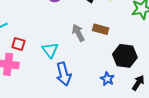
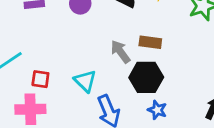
black hexagon: (125, 56) -> (146, 77), moved
blue star: (107, 79) -> (157, 110), moved

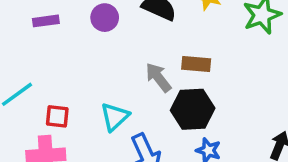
cyan triangle: (85, 81) -> (115, 117), turned 35

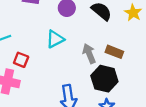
cyan triangle: (115, 117) -> (55, 39), moved

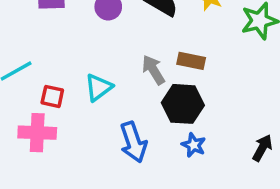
cyan triangle: (55, 39) -> (99, 87), moved

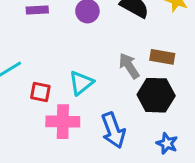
pink cross: (37, 133) -> (63, 122), moved
blue star: (194, 145) -> (167, 143), moved

